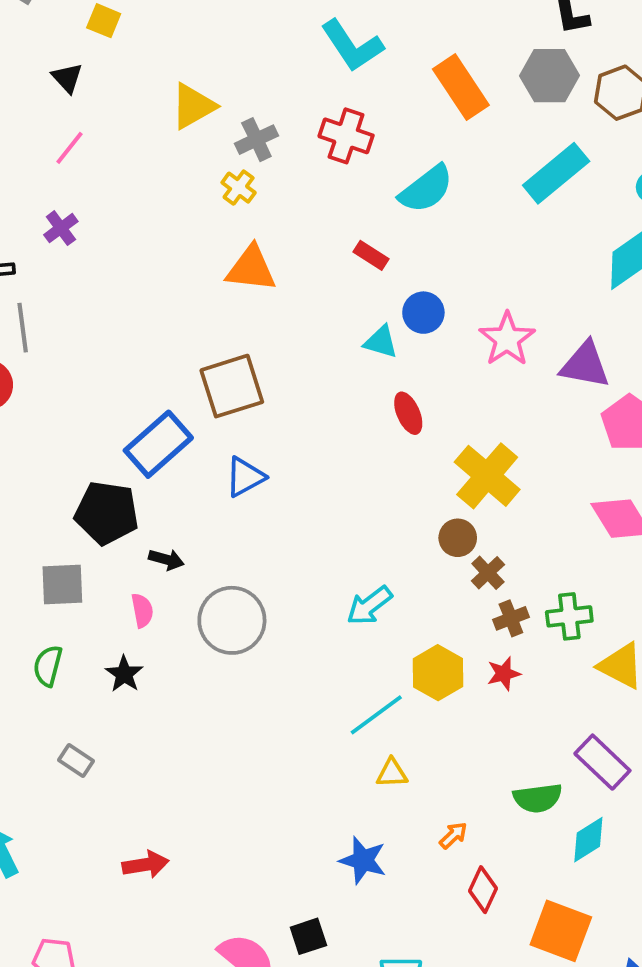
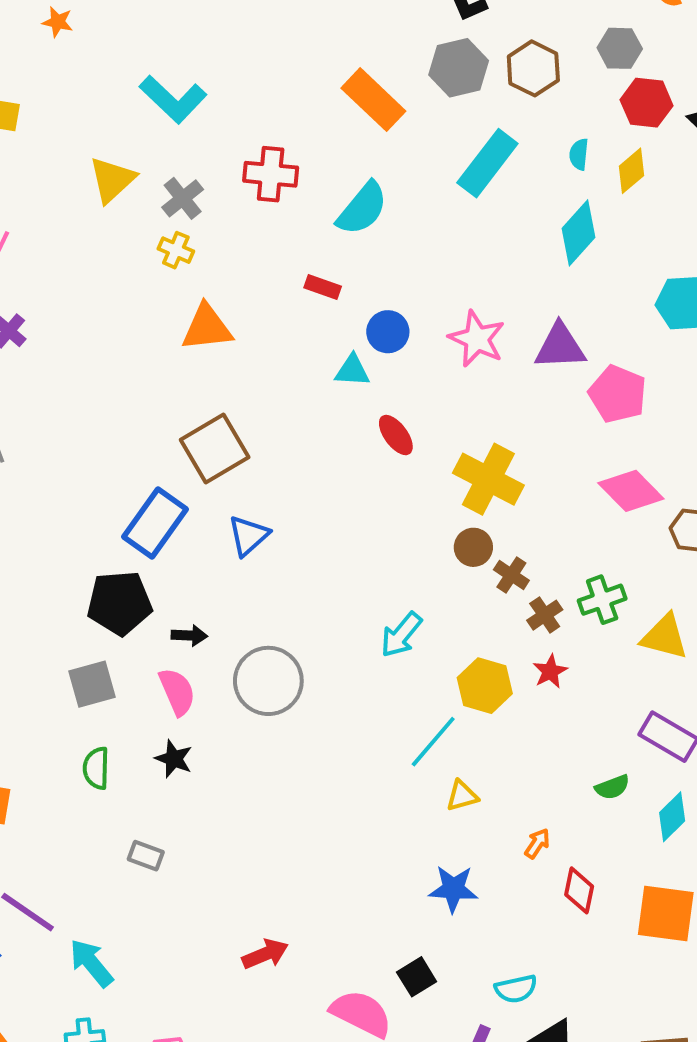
cyan L-shape: (352, 46) -> (173, 99), moved
pink semicircle: (142, 610) -> (177, 692), size x1.4
green semicircle: (538, 798) -> (612, 787), size x0.7
red arrow: (146, 865) -> (265, 954), moved

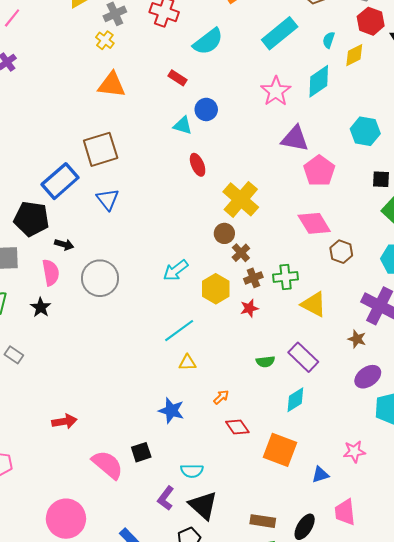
pink star: (477, 339) -> (276, 91), moved
blue triangle: (248, 536) -> (108, 199), turned -40
yellow hexagon: (485, 686) -> (216, 289), moved
green semicircle: (612, 787) -> (265, 362), moved
red diamond: (579, 890) -> (237, 427), turned -60

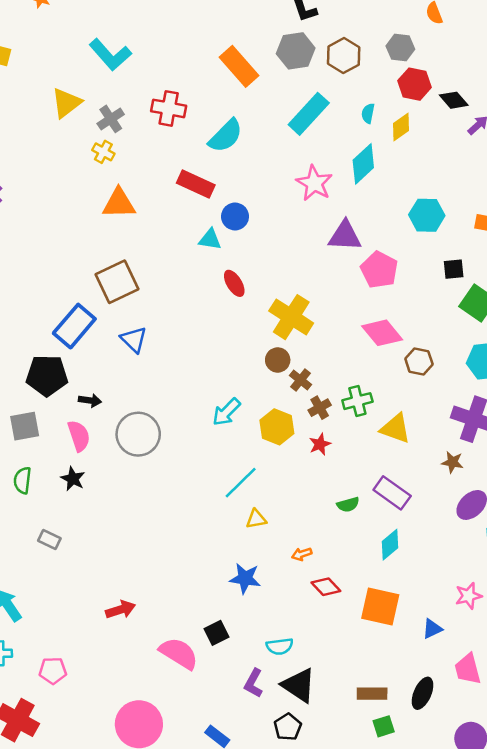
red rectangle: (178, 78) -> (196, 184), size x1.6
orange arrow: (221, 397) -> (302, 554), turned -147

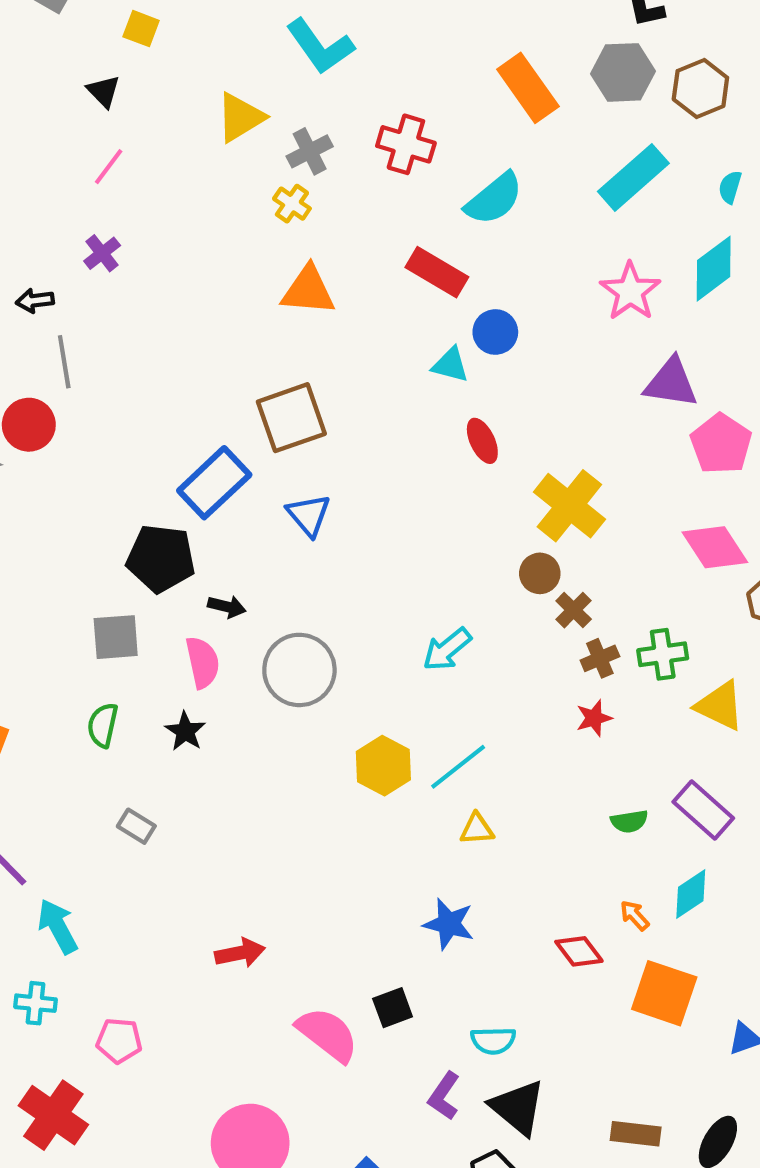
yellow hexagon: (277, 427) -> (383, 766), moved
orange arrow: (302, 554) -> (635, 915), moved, turned 60

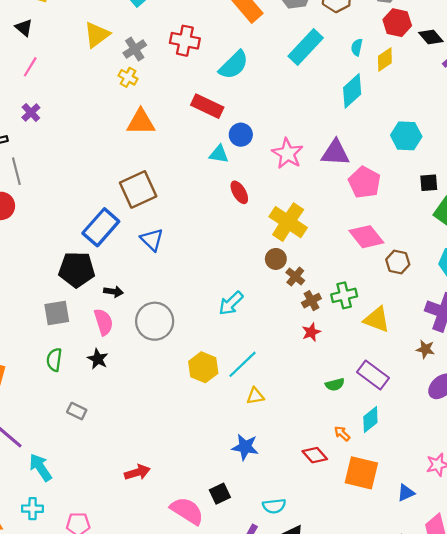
pink star: (630, 291) -> (287, 153), moved

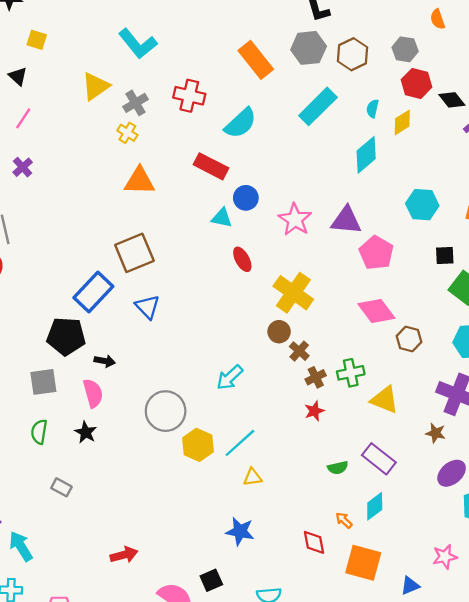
gray circle: (155, 321) -> (166, 411), moved
red diamond: (315, 455) -> (314, 542), turned 30

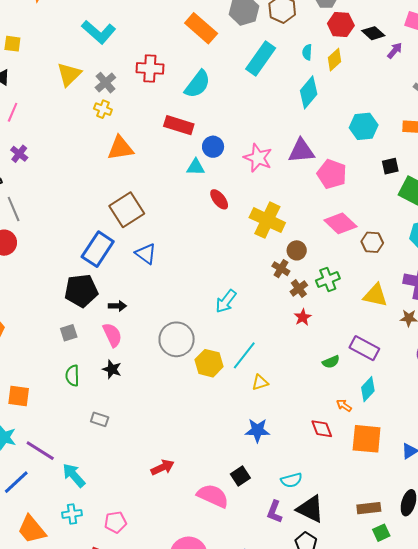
brown circle: (279, 332) -> (297, 250), moved
gray square: (43, 382) -> (69, 333), size x0.7
yellow triangle: (385, 400) -> (375, 295), moved

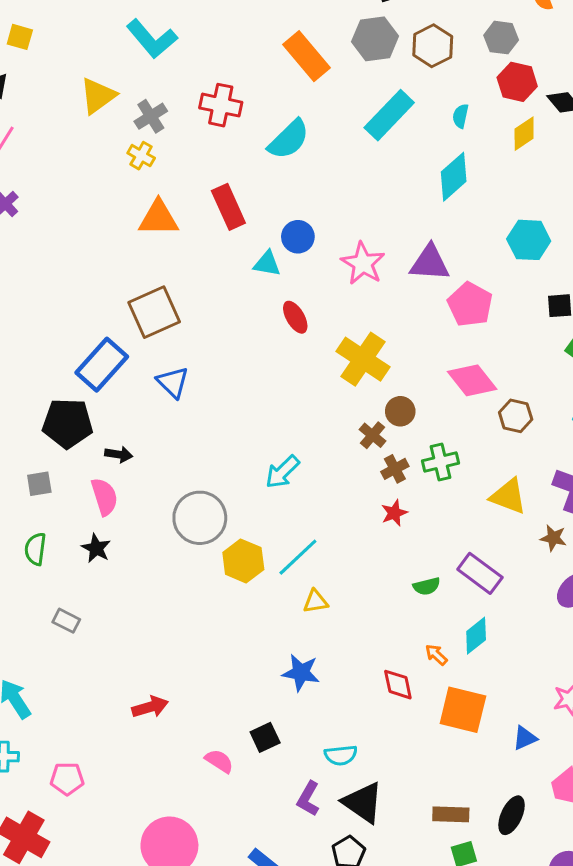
yellow diamond: (334, 60) -> (524, 134), moved
red rectangle: (179, 125) -> (228, 207), moved, turned 40
pink semicircle: (213, 496) -> (219, 761), size x0.6

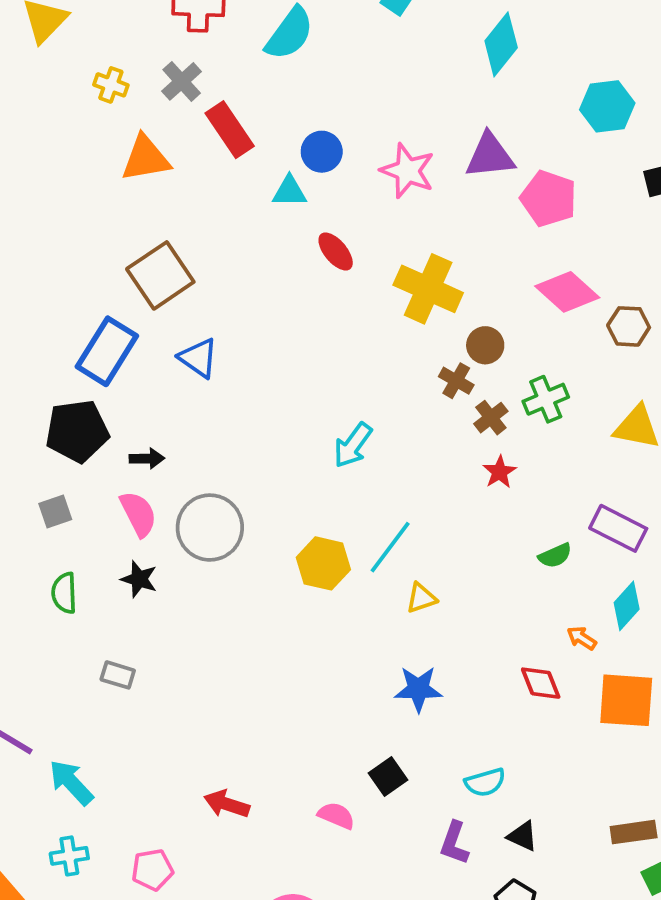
gray cross: (151, 116) -> (182, 81), moved
gray circle: (200, 518) -> (210, 528), moved
red arrow: (150, 707) -> (227, 804), moved, turned -136
black triangle: (363, 803) -> (523, 836), size x0.6

